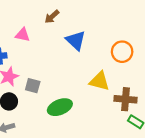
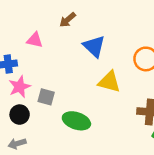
yellow triangle: (99, 81) -> (109, 82), moved
green ellipse: (60, 107) -> (76, 121), turned 40

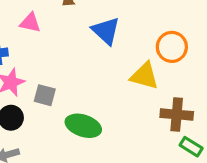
yellow triangle: (109, 82) -> (144, 76), moved

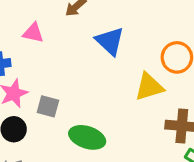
yellow triangle: (144, 76) -> (149, 87), turned -32

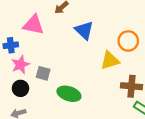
pink triangle: (33, 33) -> (33, 25), size x1.5

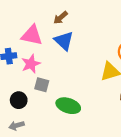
blue triangle: (84, 30) -> (64, 41), moved
pink star: (20, 65) -> (31, 64), moved

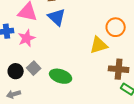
gray square: (42, 85) -> (34, 68), moved, turned 32

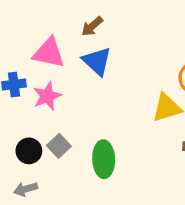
green ellipse: (61, 76) -> (104, 159), turned 70

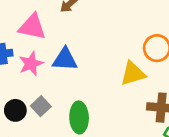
blue triangle: (97, 61) -> (65, 59), moved, turned -40

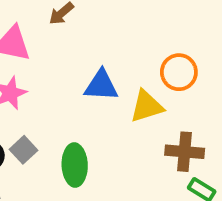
blue triangle: (65, 59) -> (101, 85), moved

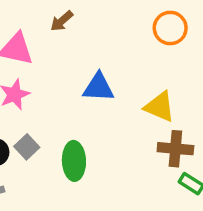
orange circle: (179, 72) -> (170, 28), moved
yellow triangle: (147, 106) -> (160, 107), moved, turned 40

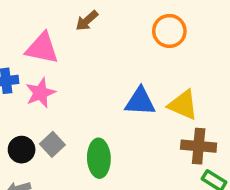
orange circle: (170, 28) -> (169, 31), moved
blue triangle: (98, 87) -> (140, 101), moved

